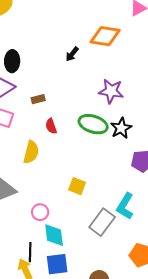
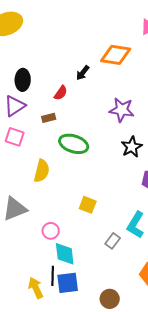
green ellipse: (93, 124) -> (74, 144), moved
red semicircle: (51, 126) -> (61, 93), moved, turned -126
gray rectangle: (102, 222) -> (113, 241), size x0.6
black line: (30, 252) -> (53, 276), moved

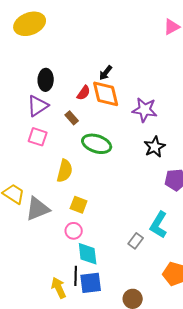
orange diamond: (116, 55) -> (106, 94), moved, turned 68
brown rectangle: (49, 118) -> (72, 118), turned 64
yellow square: (88, 205) -> (79, 205), moved

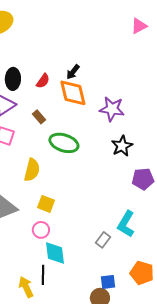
red semicircle: (84, 93) -> (43, 81), moved
blue square: (91, 283) -> (108, 282), moved, size x0.7

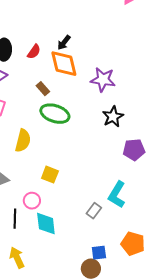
brown rectangle: (39, 117) -> (43, 89), moved
yellow square: (46, 204) -> (50, 175), moved
black line: (43, 275) -> (15, 219), moved

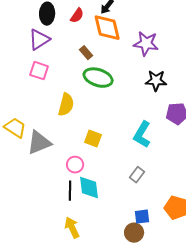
black star: (113, 117) -> (156, 81), turned 30
cyan L-shape: (117, 195) -> (142, 135), moved
black line: (15, 219) -> (70, 191), moved
yellow arrow: (17, 258) -> (72, 228), moved

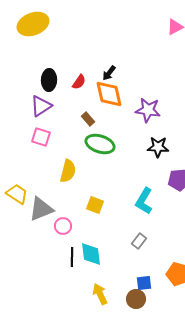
pink circle: (75, 165) -> (63, 226), moved
yellow arrow: (72, 228) -> (100, 294), moved

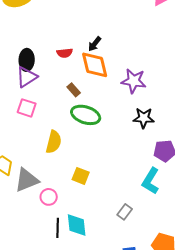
black ellipse: (49, 80) -> (27, 60), moved
red semicircle: (79, 82) -> (65, 53), turned 49
cyan L-shape: (144, 201) -> (151, 181), moved

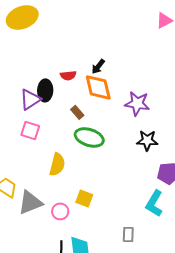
black ellipse: (27, 60) -> (45, 90), moved
pink circle: (49, 197) -> (60, 211), moved
gray rectangle: (125, 212) -> (128, 234), turned -35

